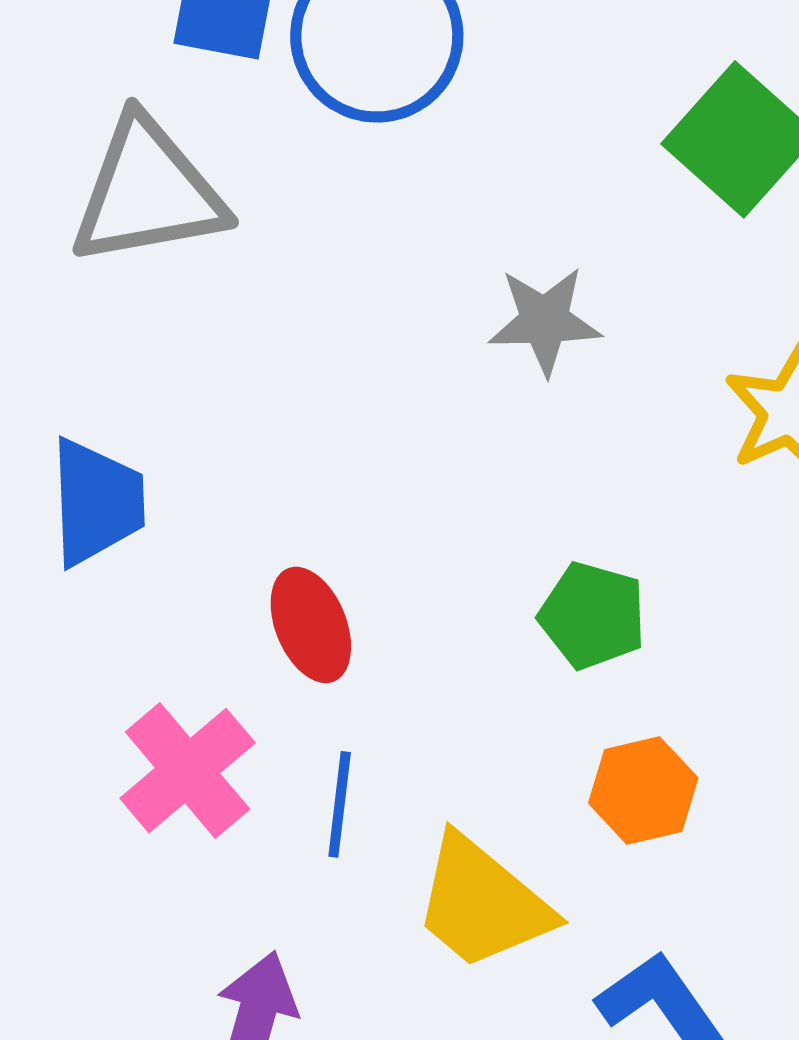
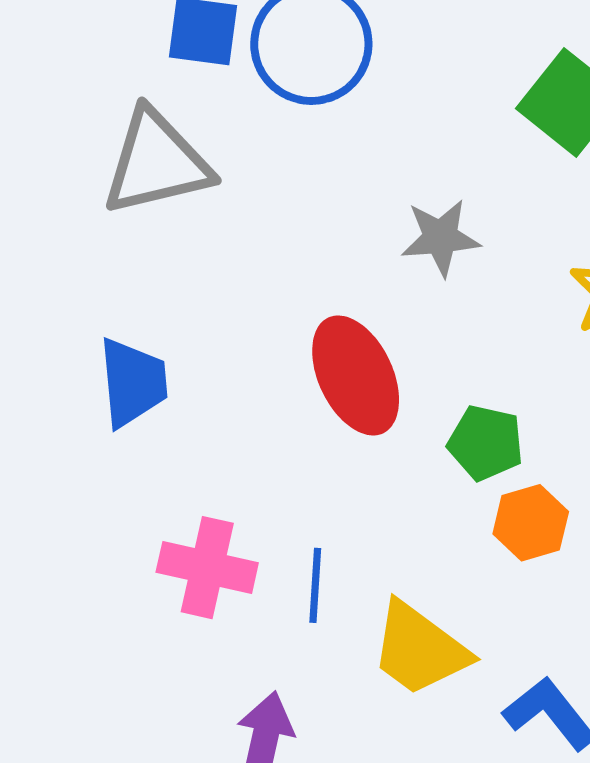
red ellipse: (311, 625) -> (356, 375), moved, size x1.5
pink cross: (188, 771) -> (207, 568), turned -34
orange hexagon: (643, 791) -> (531, 523), moved

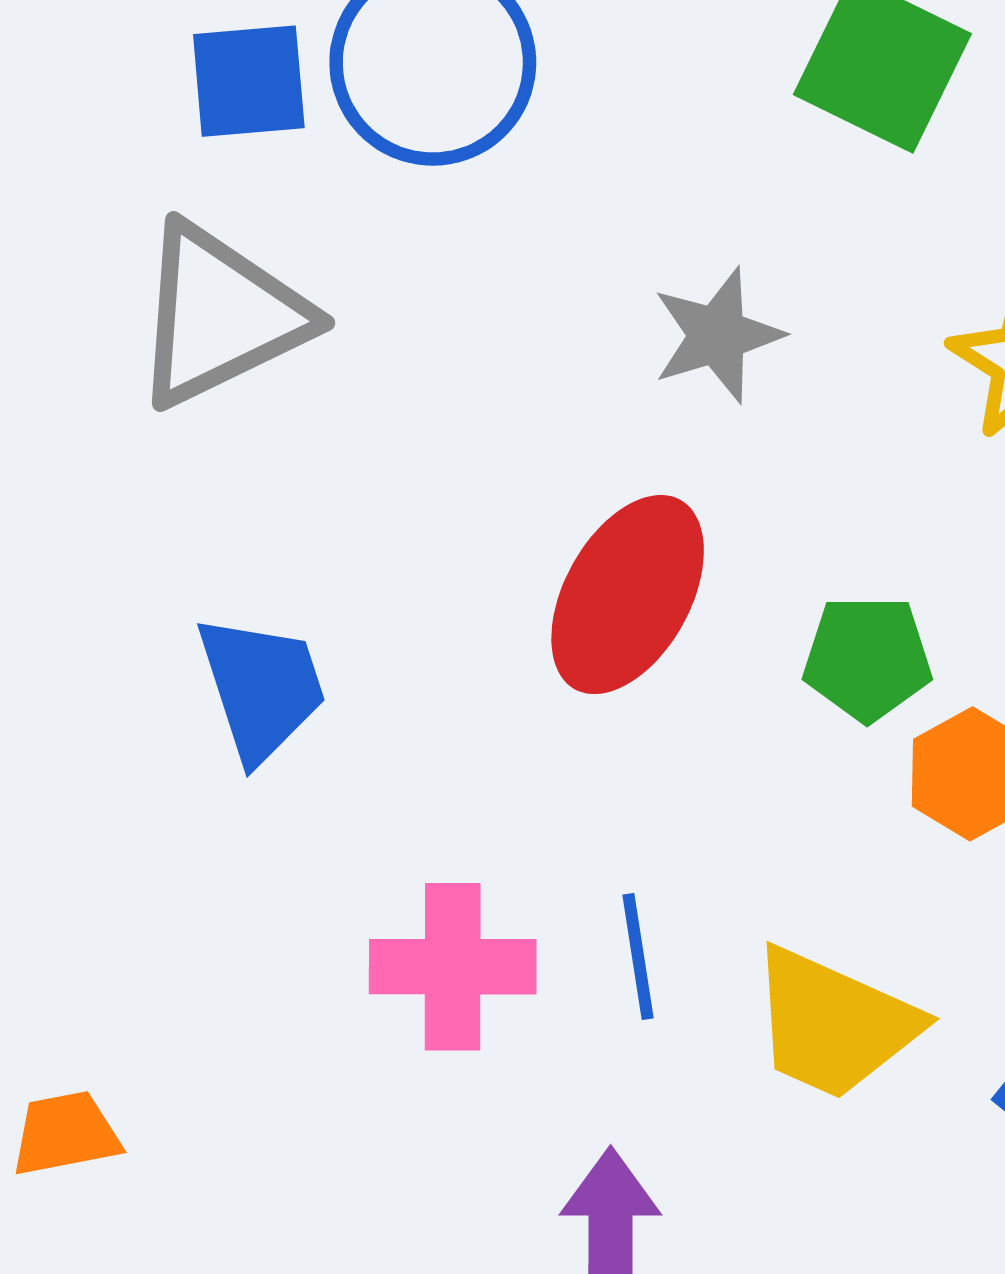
red ellipse: (356, 375) -> (628, 595), turned 67

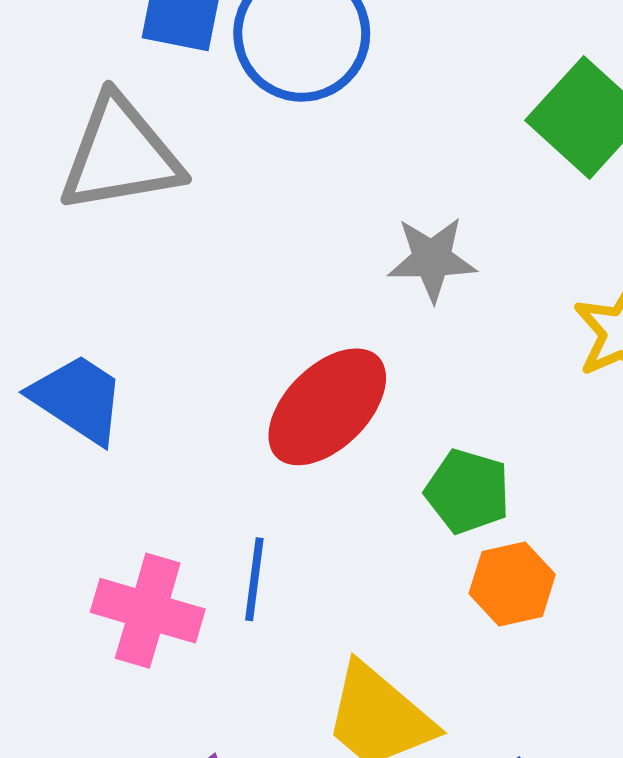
blue trapezoid: (261, 688) -> (78, 399), turned -55
blue line: (638, 957) -> (254, 579), moved

